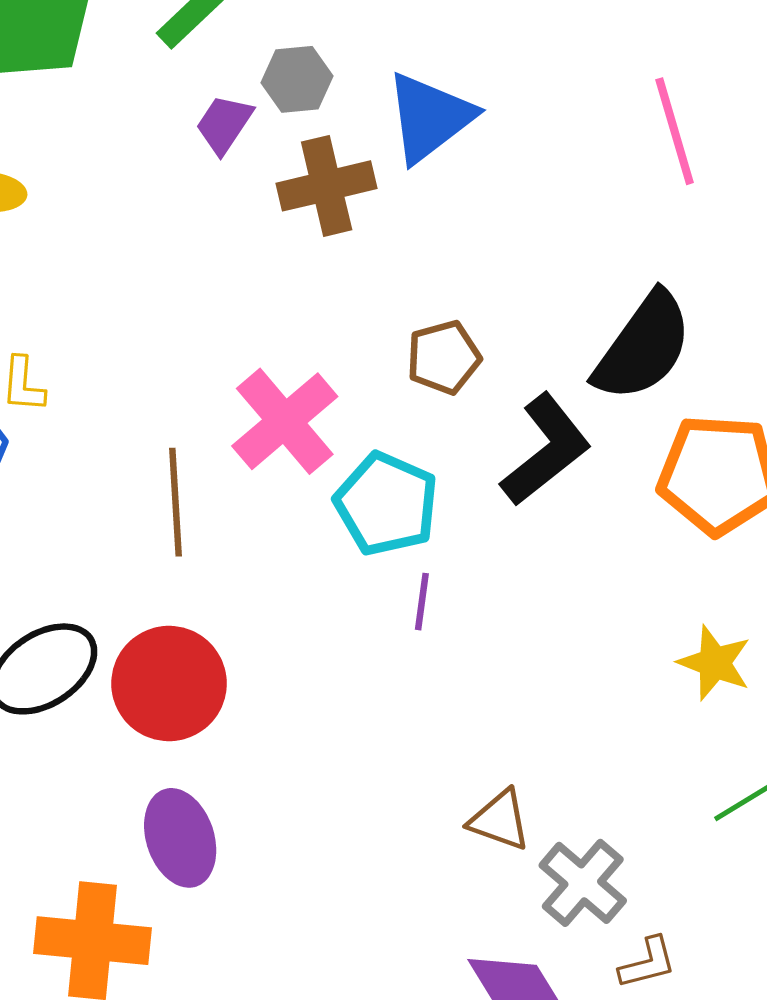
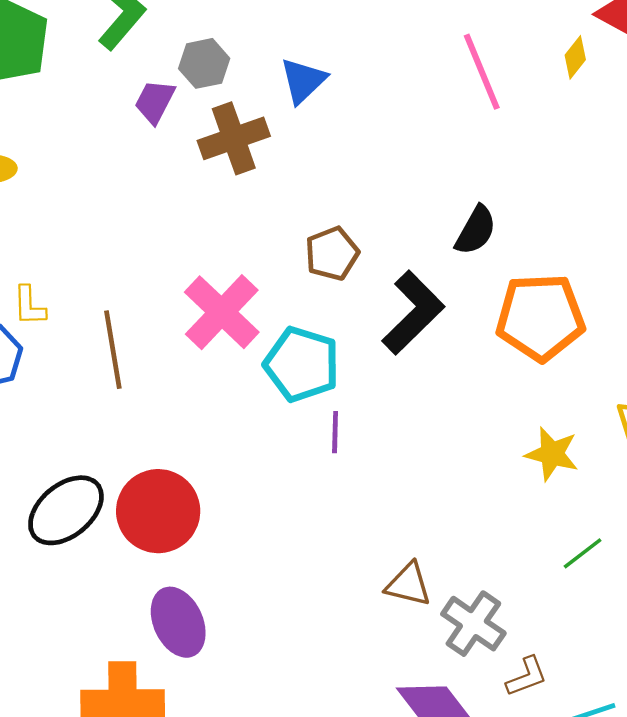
blue triangle: (430, 117) -> (303, 81), size x0.7
black semicircle: (643, 347) -> (476, 230), size x0.6
brown line: (175, 502) -> (113, 350), moved

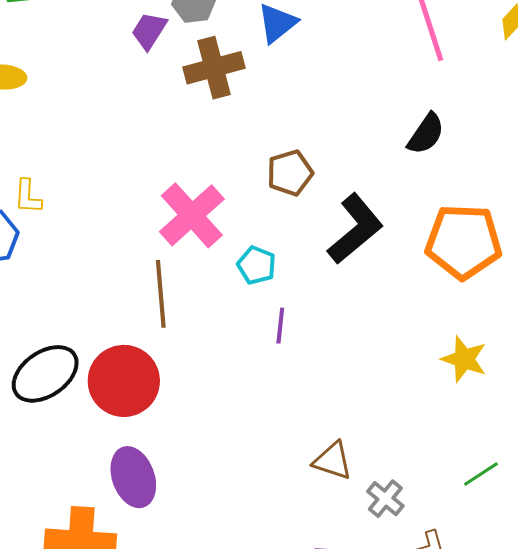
black semicircle: (476, 230) -> (426, 134), moved
brown line: (113, 350) -> (161, 294), moved
cyan pentagon: (302, 364) -> (257, 265), size x0.6
green line: (583, 553) -> (481, 474), moved
gray cross: (473, 624) -> (385, 499), size x0.7

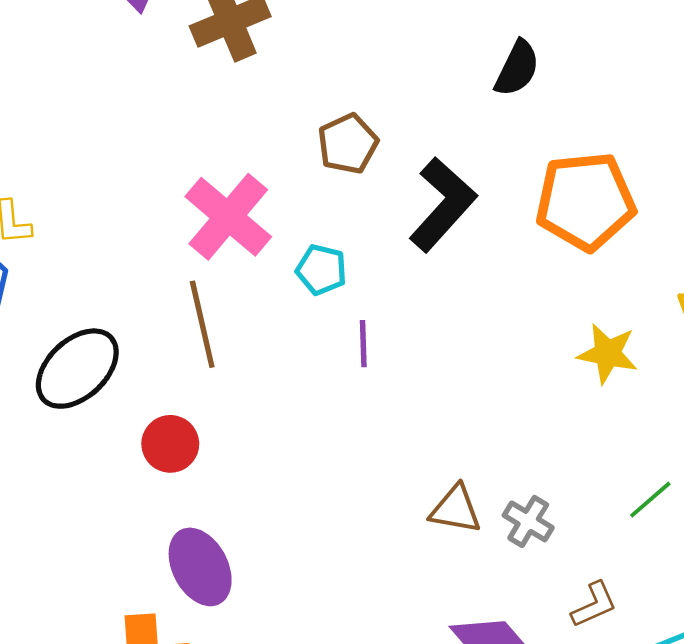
black ellipse: (45, 374) -> (77, 369), moved
red circle: (124, 381) -> (170, 444), size x0.6
gray cross: (385, 499) -> (528, 521), moved

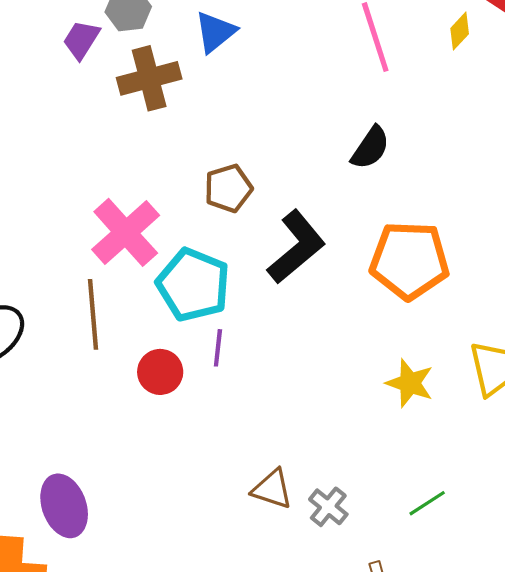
cyan pentagon: (321, 270) -> (193, 285), size x1.8
red circle: (170, 444) -> (160, 372), moved

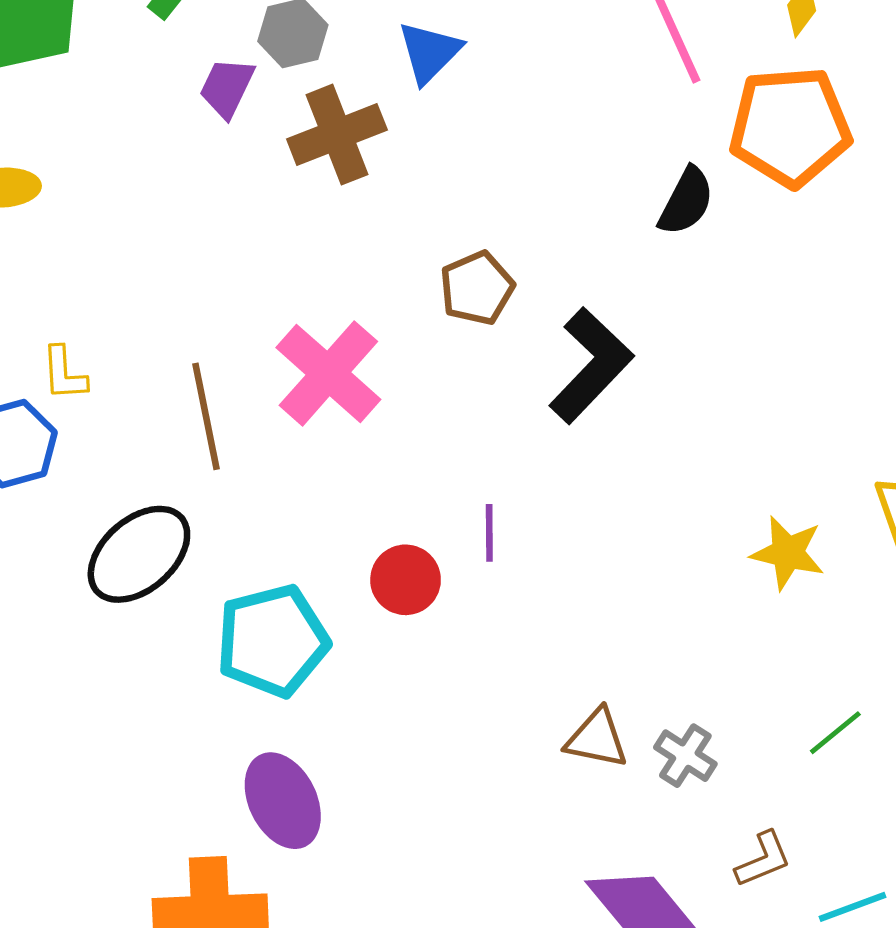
orange pentagon: (409, 260) -> (790, 127), moved
cyan pentagon: (193, 285) -> (272, 641), moved, turned -30
brown line: (93, 314) -> (206, 416), moved

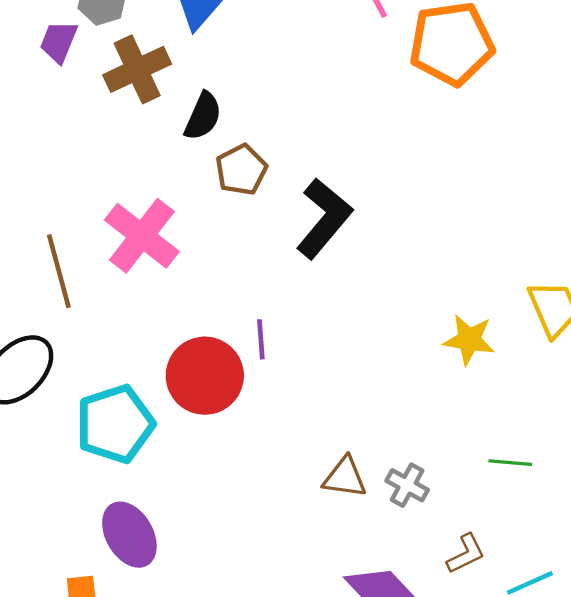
black semicircle: (686, 201) -> (203, 116), moved
red circle: (406, 580) -> (205, 376), size x1.6
green line: (835, 733) -> (510, 463), turned 48

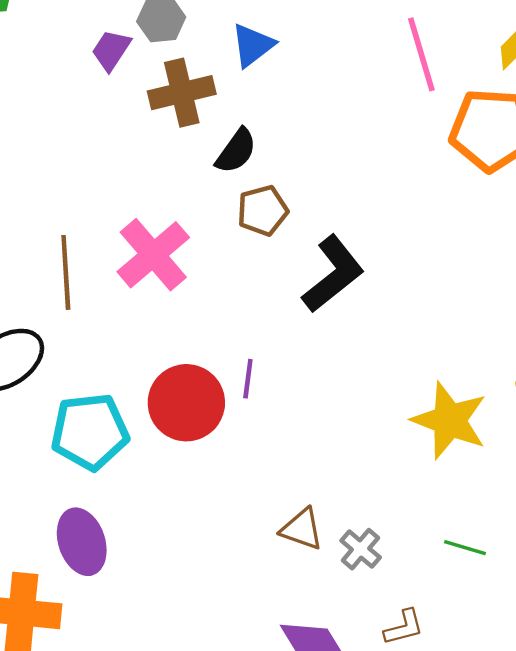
yellow star: (469, 340) -> (450, 420), size x1.5

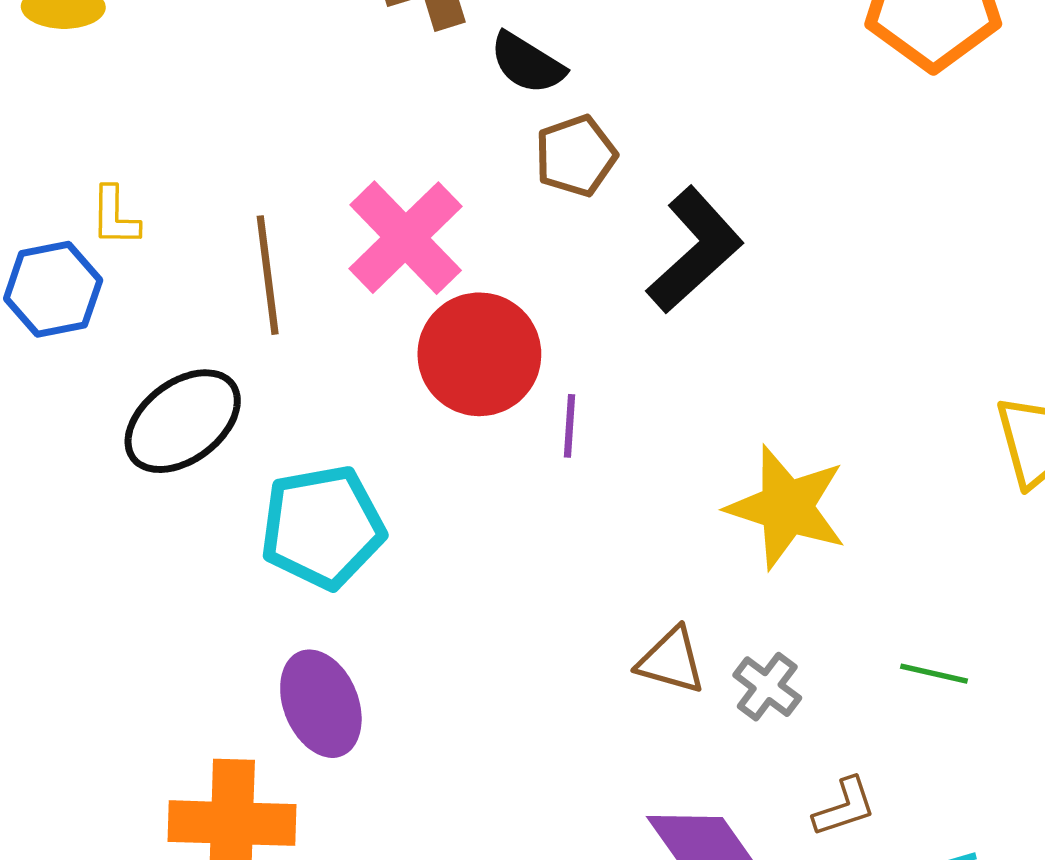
black semicircle: (236, 151) -> (527, 63), turned 90
red circle: (186, 403) -> (479, 354), moved
yellow star: (450, 420) -> (787, 507), moved

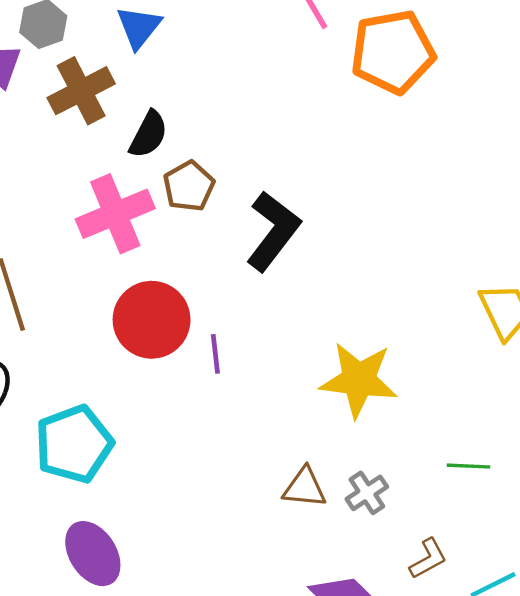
black semicircle: (527, 63) -> (148, 134), turned -84
pink cross: (406, 238) -> (115, 214), moved, turned 32
gray cross: (767, 687) -> (367, 493), turned 30

